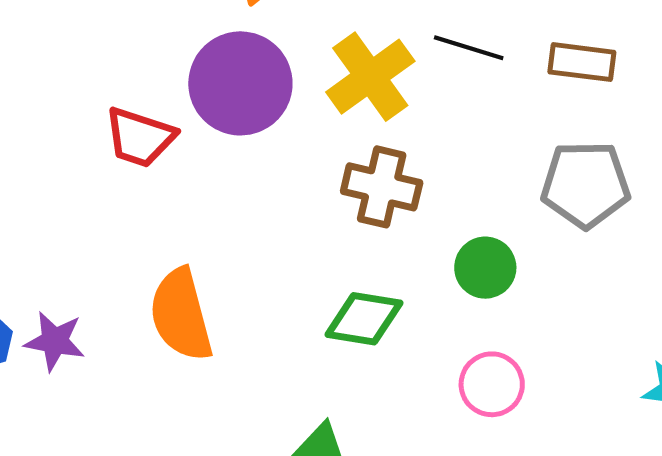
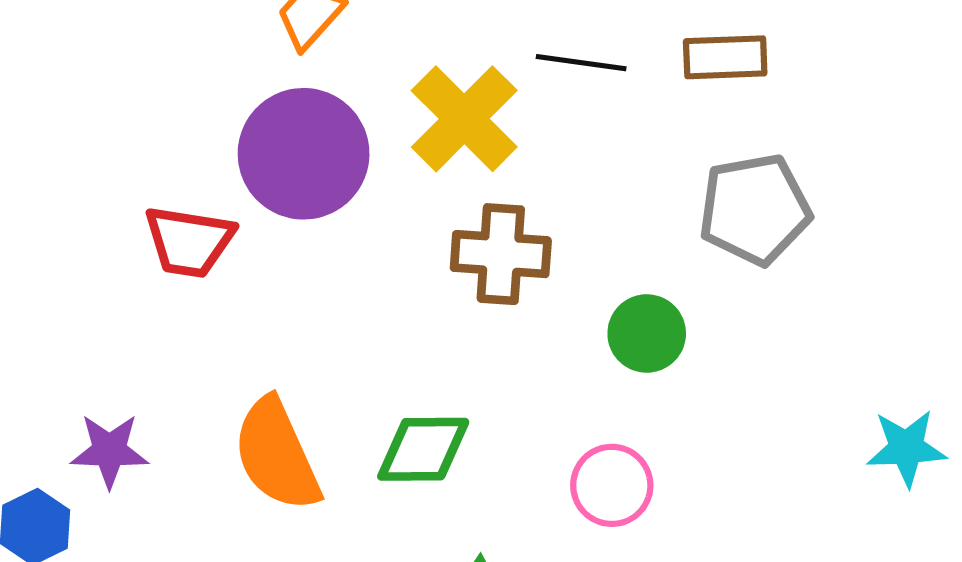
green diamond: (364, 319) -> (423, 449), moved
purple star: (55, 341) -> (109, 451), moved
pink circle: (492, 384) -> (612, 485), moved

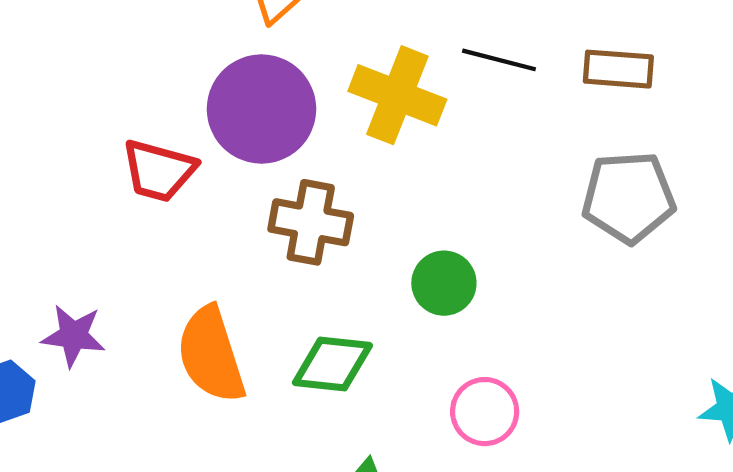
yellow cross: (464, 119) -> (397, 95), turned -30
brown cross: (501, 254) -> (311, 222), moved
green circle: (647, 333) -> (444, 283), moved

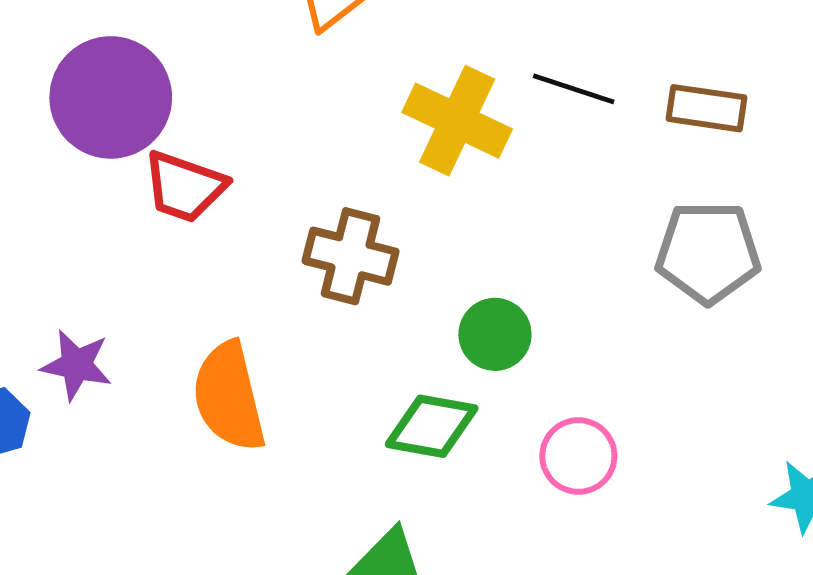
purple circle: (261, 109) -> (111, 97), moved
green diamond: (332, 364) -> (432, 426), moved
pink circle: (485, 412) -> (578, 456), moved

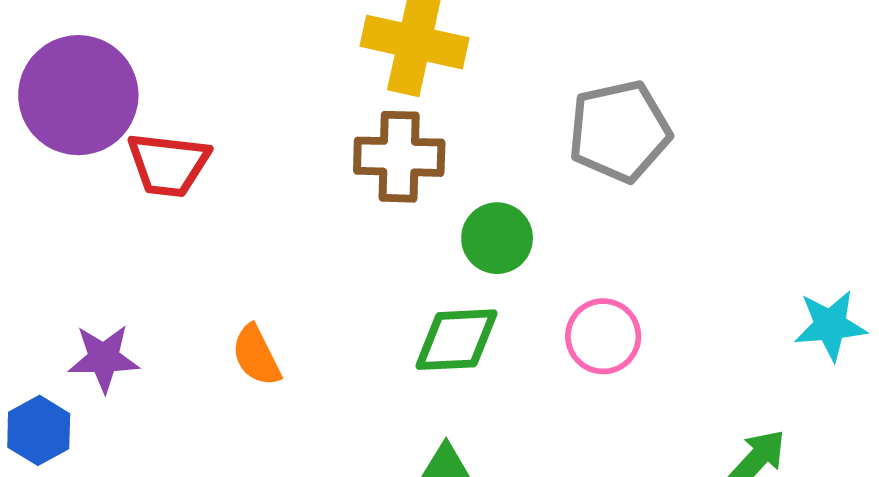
gray pentagon: (708, 252) -> (619, 131), moved
brown cross: (351, 256) -> (399, 157), moved
orange semicircle: (229, 397) -> (256, 355), size x0.6

